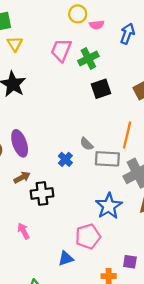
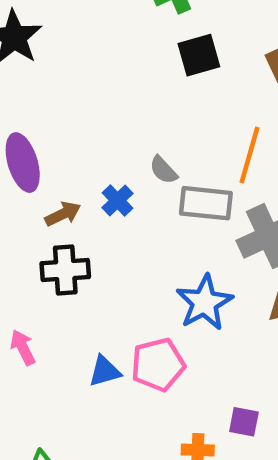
brown arrow: (22, 177) -> (63, 214), moved
blue triangle: (66, 258) -> (105, 371), moved

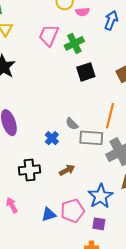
brown arrow: (63, 214) -> (67, 170), moved
blue star: (204, 303) -> (101, 196), moved
purple square: (244, 422) -> (99, 224), moved

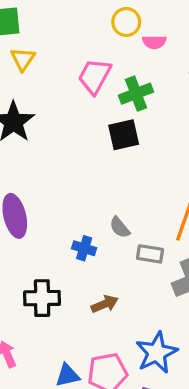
black square: (86, 72) -> (124, 135), moved
blue cross: (52, 138) -> (84, 248), turned -32
gray rectangle: (91, 138) -> (150, 254), size x0.7

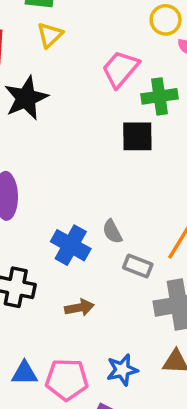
blue cross: (84, 248) -> (71, 245), size x1.5
blue star: (157, 353) -> (122, 370), size x0.7

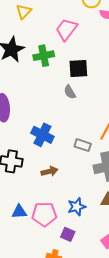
green cross: (160, 96) -> (44, 56), moved
gray semicircle: (112, 232) -> (70, 92), moved

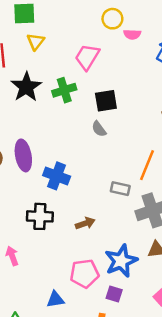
blue cross: (42, 135) -> (57, 176), moved
blue star: (77, 207) -> (121, 261), size x1.5
blue triangle: (19, 212) -> (55, 299), moved

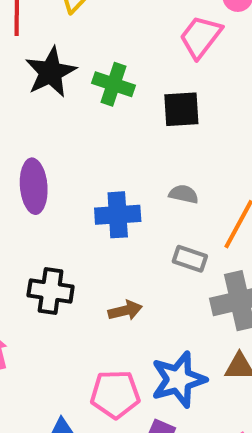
pink trapezoid: (87, 57) -> (201, 37), moved
green cross: (64, 90) -> (113, 84), turned 30
gray semicircle: (99, 129) -> (184, 194), moved, turned 133
blue cross: (57, 176) -> (118, 215), moved, turned -30

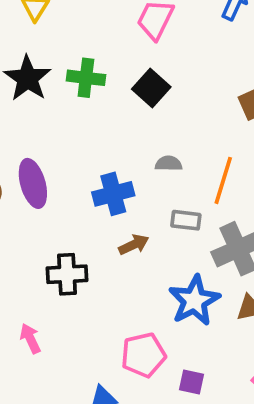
black square: (181, 109) -> (151, 88), turned -33
brown arrow: (125, 310) -> (134, 245), moved
blue star: (179, 379) -> (194, 301), moved

